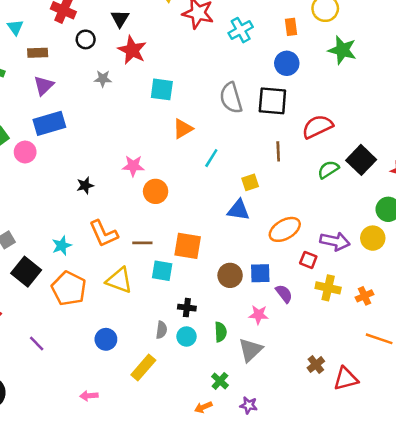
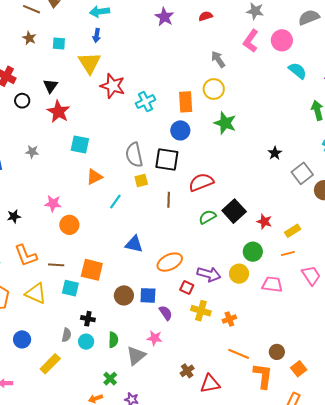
orange rectangle: (291, 27) -> (186, 102), size x1.5
gray star: (103, 79) -> (32, 152), moved
yellow square: (250, 182) -> (141, 180), moved
pink star: (259, 315) -> (155, 338), moved

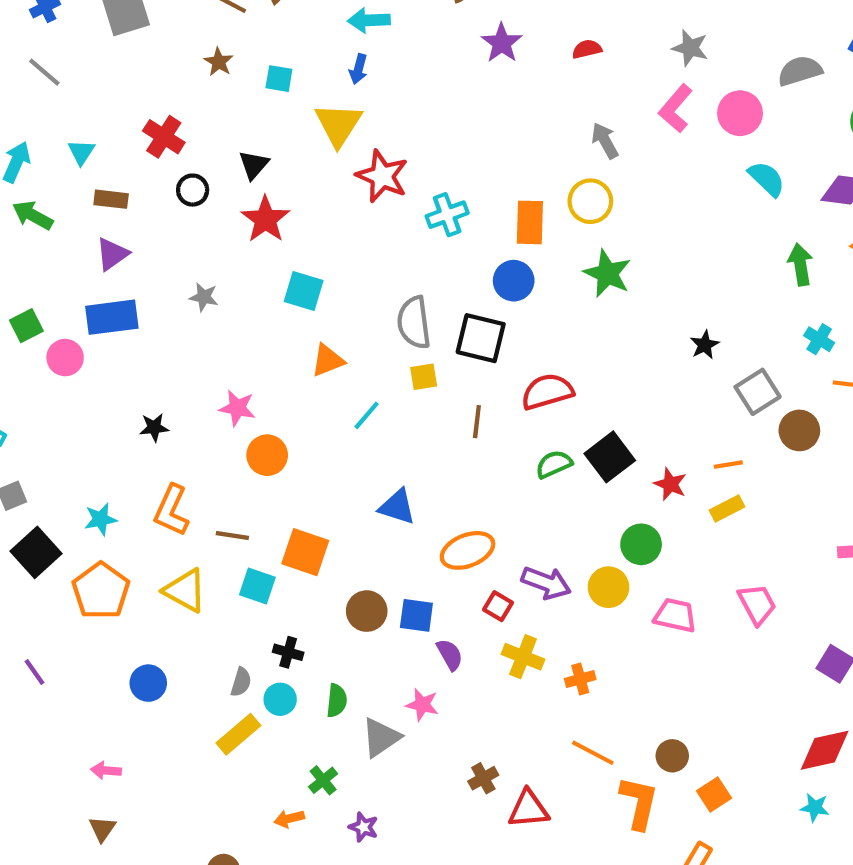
orange line: (288, 253) -> (728, 465), moved
orange L-shape: (26, 255) -> (171, 510), turned 40
yellow rectangle: (50, 364) -> (238, 734), moved

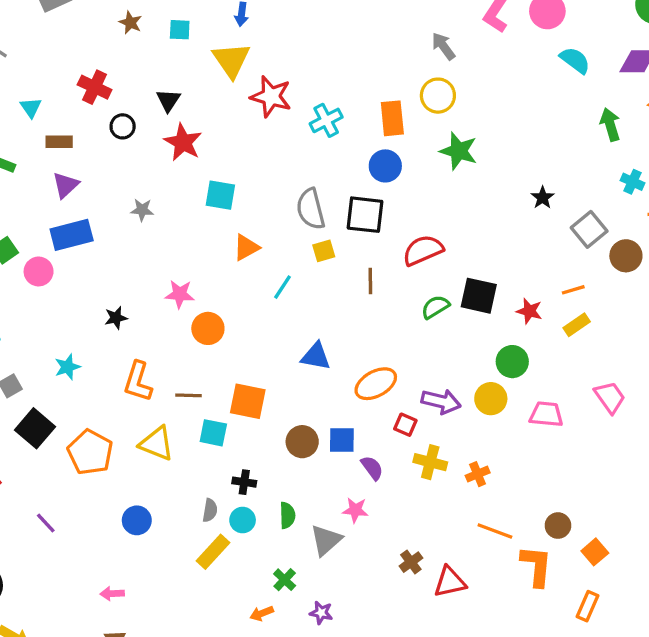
black square: (610, 457) -> (479, 296), turned -33
cyan star: (101, 519) -> (67, 367), moved

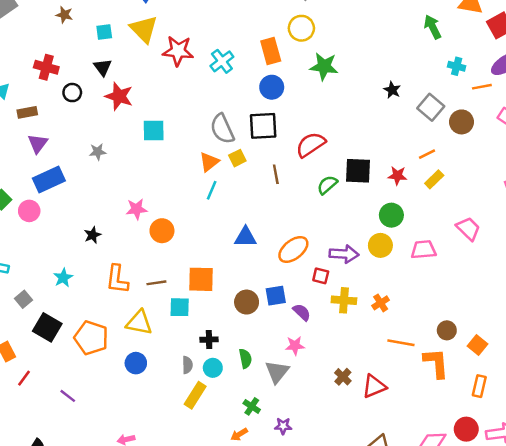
cyan square: (180, 30) -> (104, 32), moved
orange triangle: (246, 247) -> (209, 162), moved
blue circle: (137, 520) -> (136, 363), moved

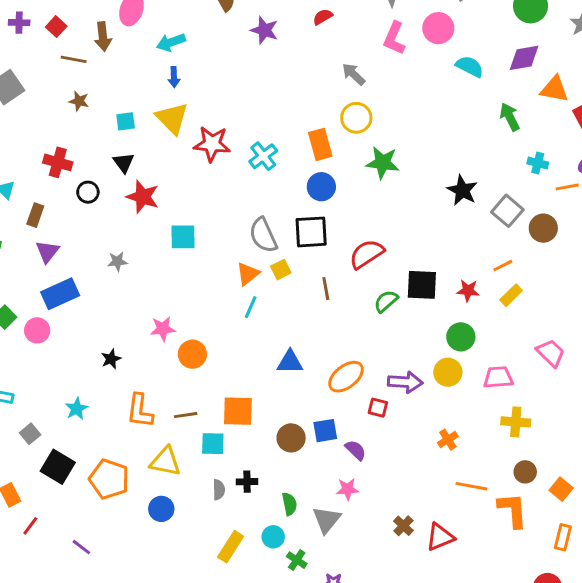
black star: (392, 90) -> (462, 190), size x1.5
brown rectangle: (27, 112) -> (35, 215), turned -60
yellow cross: (344, 300) -> (516, 422), moved
gray semicircle: (187, 365) -> (219, 490), moved
cyan circle: (213, 368) -> (273, 537), moved

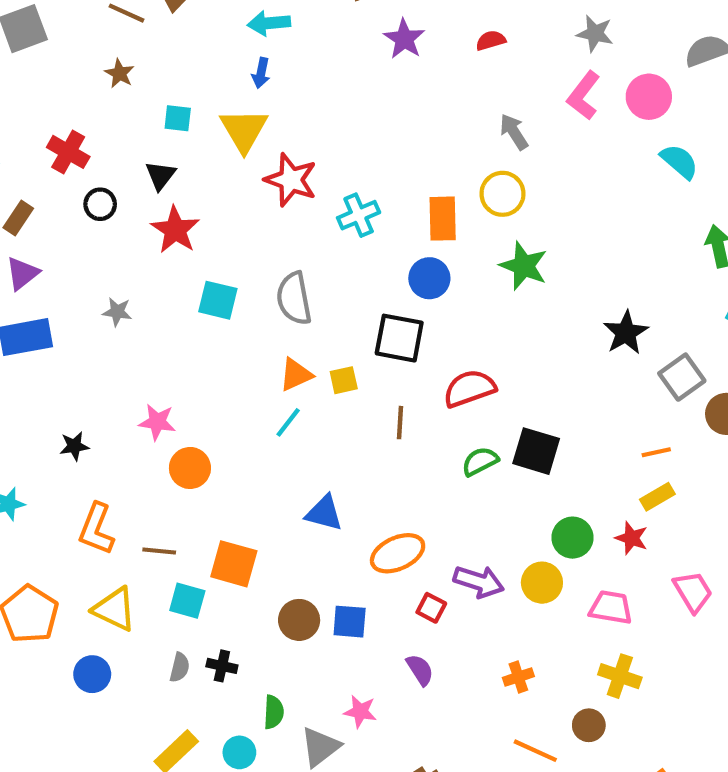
gray semicircle: (263, 235) -> (294, 298), moved
red star: (468, 291) -> (632, 538), moved
purple semicircle: (356, 450) -> (420, 670), moved
brown circle: (525, 472) -> (589, 725), moved

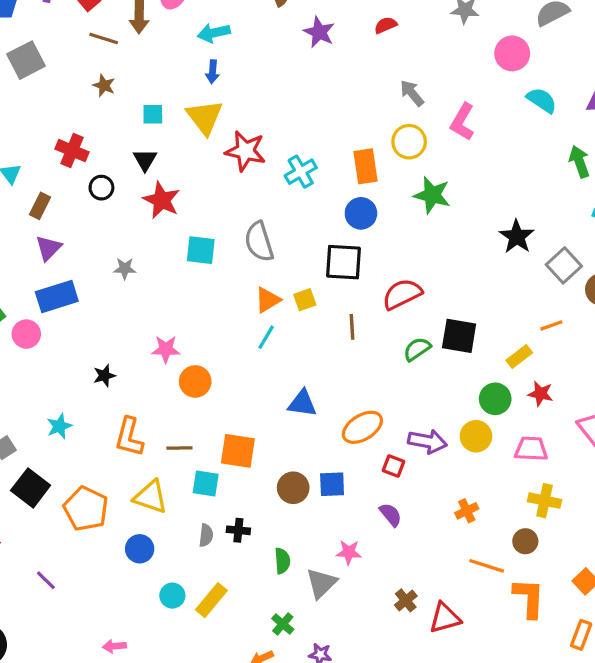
pink L-shape: (584, 95) -> (462, 122), moved
yellow rectangle: (657, 497) -> (519, 357), moved
cyan circle: (239, 752) -> (172, 596), moved

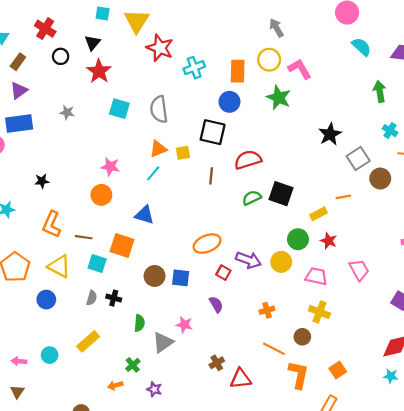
pink L-shape: (462, 122) -> (300, 69), moved, turned 110
pink star: (166, 349) -> (110, 167), moved
blue triangle: (302, 403) -> (144, 215), moved
cyan circle: (172, 596) -> (50, 355), moved

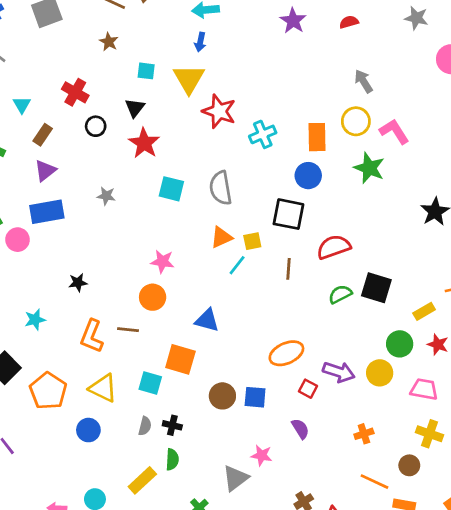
cyan line: (153, 173) -> (237, 265), moved
brown line: (84, 237) -> (128, 330), moved
green semicircle: (139, 323) -> (172, 459), moved

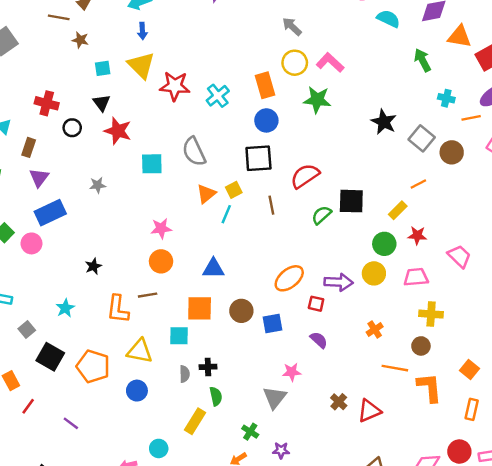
brown star: (109, 42) -> (80, 40), moved
brown circle: (222, 396) -> (241, 311), moved

